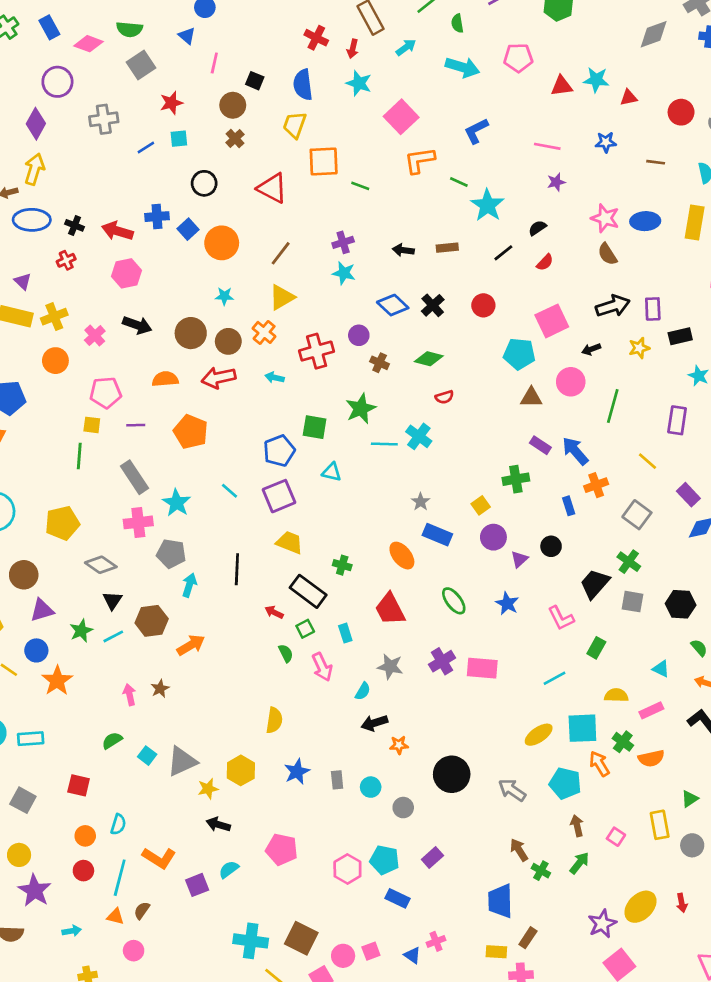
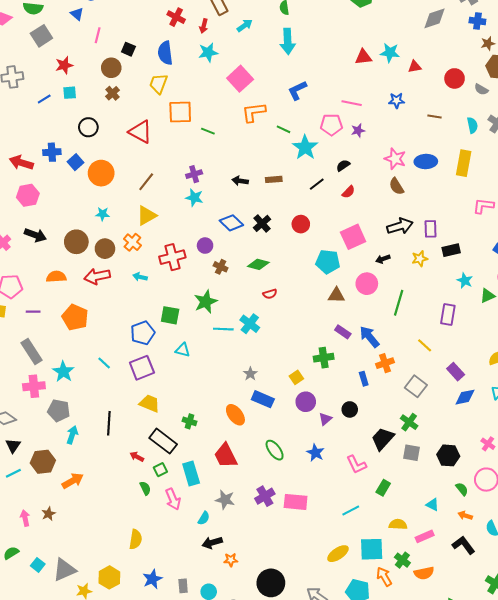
pink pentagon: (518, 58) -> (331, 125), moved
cyan arrow: (462, 67) -> (288, 41), turned 70
cyan star: (359, 83) -> (208, 52), turned -30
cyan rectangle: (345, 633) -> (191, 473), size x1.6

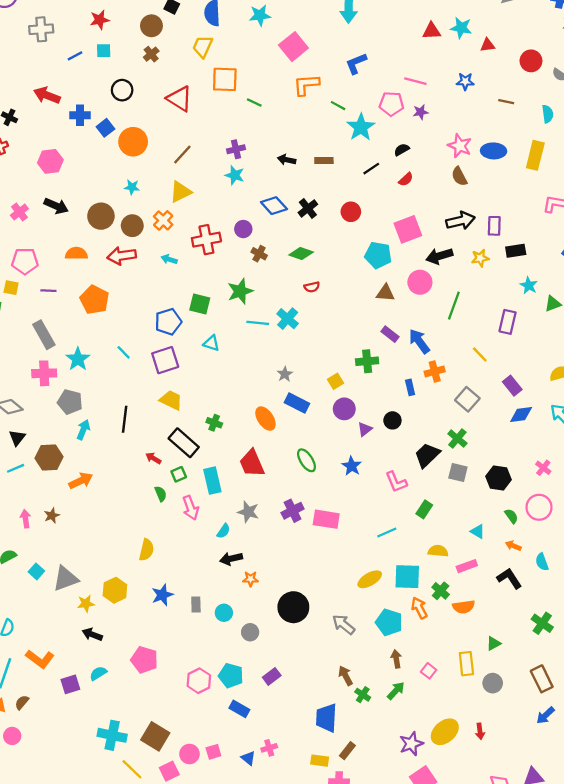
red arrow: (21, 163) -> (47, 95), moved
black arrow: (383, 259) -> (439, 256), size x1.6

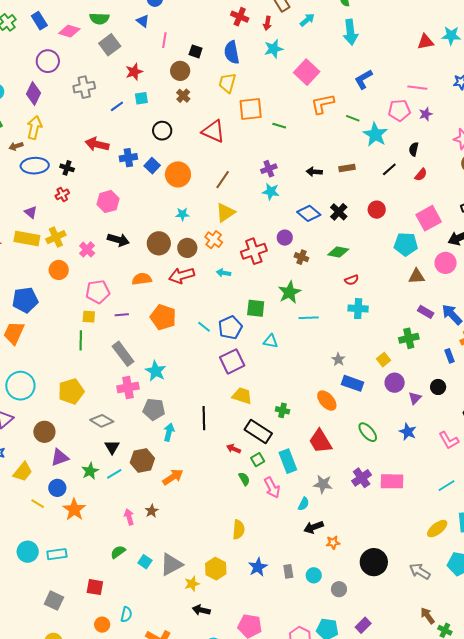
black semicircle: (402, 150) -> (414, 149), turned -40
cyan cross: (288, 319) -> (358, 309), moved, turned -30
cyan line: (124, 352) -> (204, 327), moved

